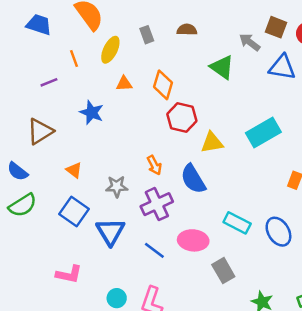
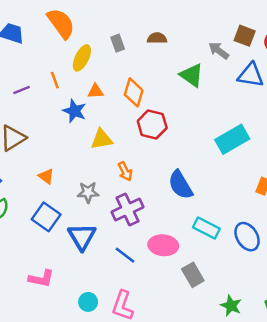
orange line: (74, 59) -> (55, 80), moved
blue star: (92, 112) -> (75, 111), moved
yellow triangle: (212, 143) -> (102, 139), moved
blue semicircle: (193, 179) -> (181, 185), moved

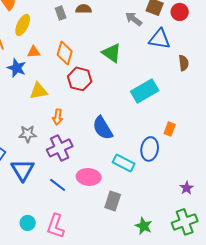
gray rectangle: (118, 43) -> (61, 13), moved
green triangle: (192, 75) -> (112, 53), moved
orange arrow: (125, 171) -> (58, 117), turned 35
blue ellipse: (247, 237) -> (150, 149), moved, turned 40
gray rectangle: (193, 275) -> (113, 201), turned 48

